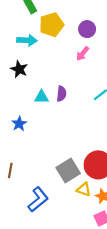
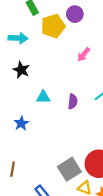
purple circle: (87, 29) -> (75, 14), moved
cyan arrow: (27, 40) -> (18, 38), moved
purple semicircle: (61, 94) -> (73, 101), moved

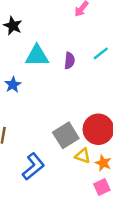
cyan triangle: (43, 97) -> (37, 56), size x1.5

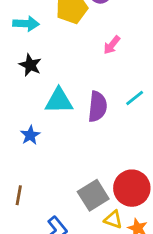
purple semicircle: (69, 61) -> (97, 107), size x1.5

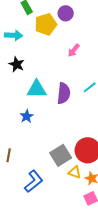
blue star: (30, 135) -> (27, 116), moved

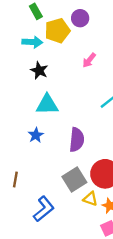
cyan arrow: (14, 35) -> (32, 42), moved
black star: (17, 64) -> (39, 70), moved
purple semicircle: (64, 93) -> (77, 140), moved

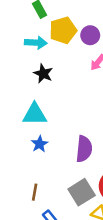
purple circle: (80, 18) -> (90, 35), moved
cyan triangle: (47, 105) -> (35, 114), moved
brown line: (15, 179) -> (35, 192), moved

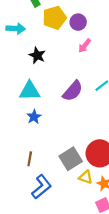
cyan arrow: (36, 43) -> (16, 29), moved
purple semicircle: (84, 149) -> (73, 91), moved, turned 35

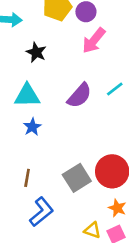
pink arrow: (85, 46) -> (94, 41), size x1.5
yellow triangle: (86, 177) -> (92, 230), moved

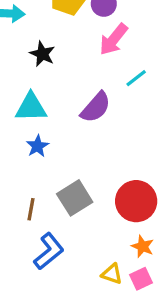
cyan line: (115, 89) -> (136, 78), moved
gray square: (77, 178) -> (75, 198), moved

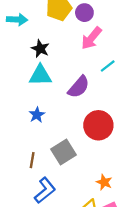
cyan triangle: (31, 107) -> (40, 75), moved
red circle: (136, 201) -> (98, 125), moved
orange star: (143, 246) -> (104, 182), moved

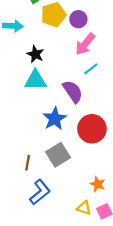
cyan line: (108, 66) -> (91, 69), moved
purple semicircle: (79, 87) -> (73, 91), turned -75
blue star: (37, 115) -> (55, 119), moved, size x1.5

